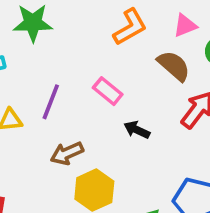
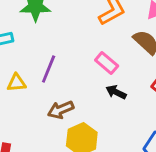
pink rectangle: (108, 91) -> (107, 63), moved

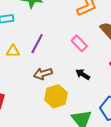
black arrow: (116, 92) -> (83, 74), moved

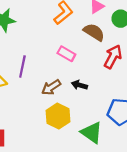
brown arrow: (43, 74) -> (51, 87), moved

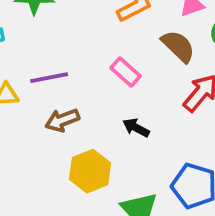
purple line: (22, 67) -> (49, 78), turned 55
brown arrow: (51, 87) -> (62, 120), moved

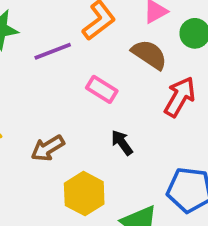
purple line: (49, 78) -> (53, 51), moved
black arrow: (136, 128) -> (122, 143), turned 36

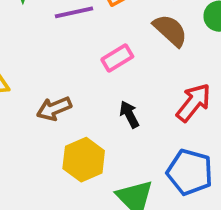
pink rectangle: (102, 89) -> (117, 58), turned -72
red arrow: (180, 97) -> (194, 103), moved

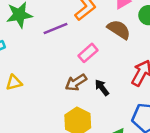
brown arrow: (54, 109) -> (76, 82), moved

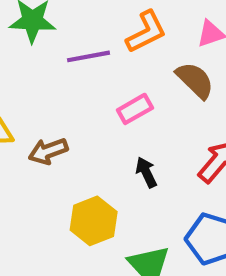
brown arrow: (76, 82) -> (48, 151), moved

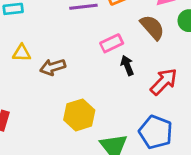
black arrow: (146, 172) -> (127, 65), moved

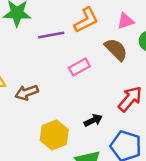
black arrow: (127, 65) -> (93, 120), moved, turned 90

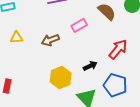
brown arrow: (27, 93) -> (50, 40), moved

